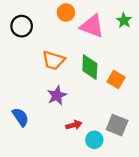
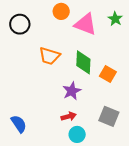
purple star: (57, 95) -> (72, 91), moved
blue semicircle: (20, 117) -> (19, 124), moved
cyan circle: (94, 140) -> (77, 134), moved

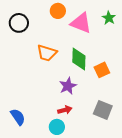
orange square: (108, 74) -> (102, 70), turned 35
cyan circle: (77, 134) -> (57, 127), moved

